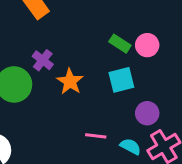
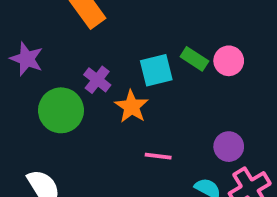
cyan square: (121, 80) -> (156, 70), moved
pink line: (96, 136) -> (158, 156), moved

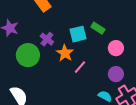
pink circle: (229, 61) -> (116, 48), moved
pink line: (158, 156) -> (80, 67), moved, turned -56

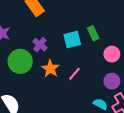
green rectangle: (98, 28) -> (93, 33), turned 32
orange star: (65, 53) -> (50, 69), moved

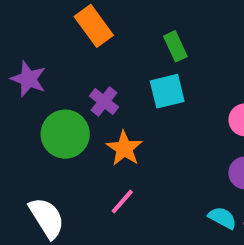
green rectangle: (93, 33) -> (175, 46), moved
pink line: (74, 74) -> (122, 201), moved

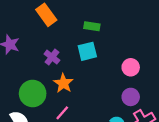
green rectangle: (175, 46) -> (92, 26), turned -56
green circle: (65, 134) -> (33, 94), moved

